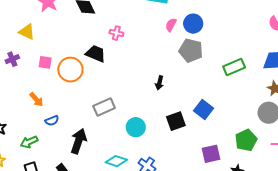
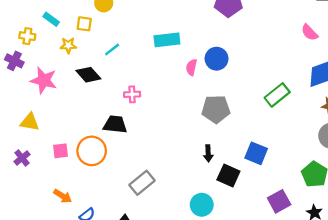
gray pentagon: (191, 50) -> (216, 109), moved
black arrow: (159, 83) -> (208, 153), moved
black square: (176, 121) -> (228, 175), turned -30
cyan circle: (136, 127) -> (202, 205), moved

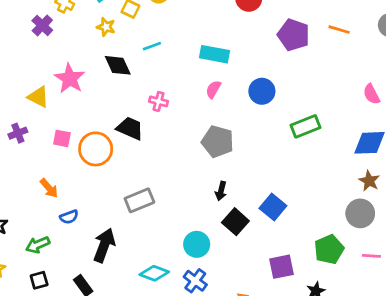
pink semicircle: (191, 67) -> (213, 89), moved
pink star: (44, 80) -> (70, 78), moved
green rectangle: (277, 95) -> (305, 126), moved
gray pentagon: (216, 109) -> (218, 142), moved

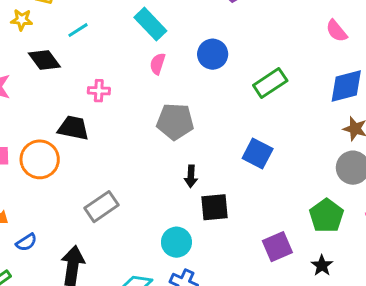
cyan rectangle: (215, 54) -> (150, 24), turned 48
blue square: (273, 207) -> (258, 153), moved
black square: (235, 222) -> (215, 207), turned -35

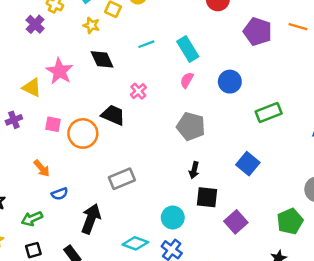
cyan line: (78, 30) -> (146, 44), moved
pink cross: (99, 91) -> (138, 91), turned 35
purple square: (277, 247) -> (236, 222), moved, turned -30

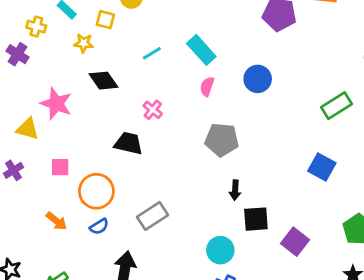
green rectangle: (269, 113) -> (336, 106), moved
orange circle: (83, 133) -> (96, 191), moved
blue square: (248, 164) -> (322, 167), moved
blue semicircle: (60, 194) -> (99, 227), moved

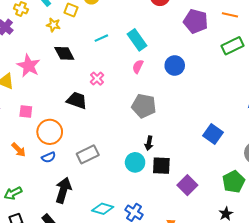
green rectangle: (336, 106) -> (233, 46), moved
cyan circle: (220, 250) -> (135, 162), moved

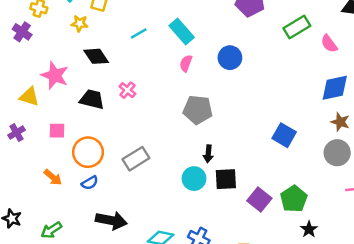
pink cross: (97, 79) -> (127, 90), moved
black trapezoid: (77, 100) -> (92, 99), moved
gray rectangle: (88, 154) -> (136, 159), moved
green pentagon: (234, 182) -> (294, 199), moved
black arrow: (63, 190) -> (111, 220), turned 90

